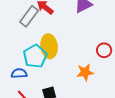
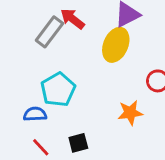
yellow ellipse: (49, 46) -> (116, 45), moved, turned 30

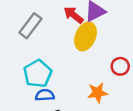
red arrow: (72, 19) -> (74, 15), moved
blue semicircle: (35, 114) -> (45, 95), moved

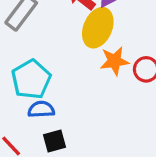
orange star: (97, 93) -> (114, 61), moved

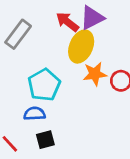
cyan pentagon: (31, 79) -> (44, 85), moved

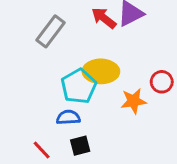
yellow ellipse: (81, 47) -> (101, 71), moved, turned 68
orange star: (95, 74) -> (134, 101), moved

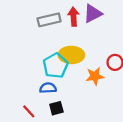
red arrow: (104, 18) -> (74, 17), turned 48
gray rectangle: (51, 31) -> (49, 20), moved, turned 40

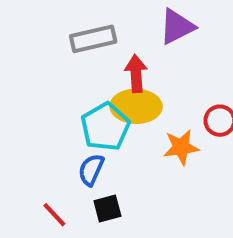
red arrow: (74, 17) -> (136, 74), moved
blue semicircle: (48, 88) -> (91, 170), turned -63

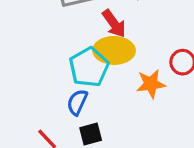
red arrow: (136, 74) -> (114, 24), turned 148

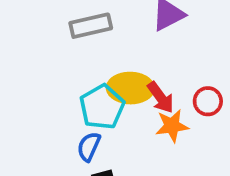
red arrow: (114, 24) -> (161, 97), moved

